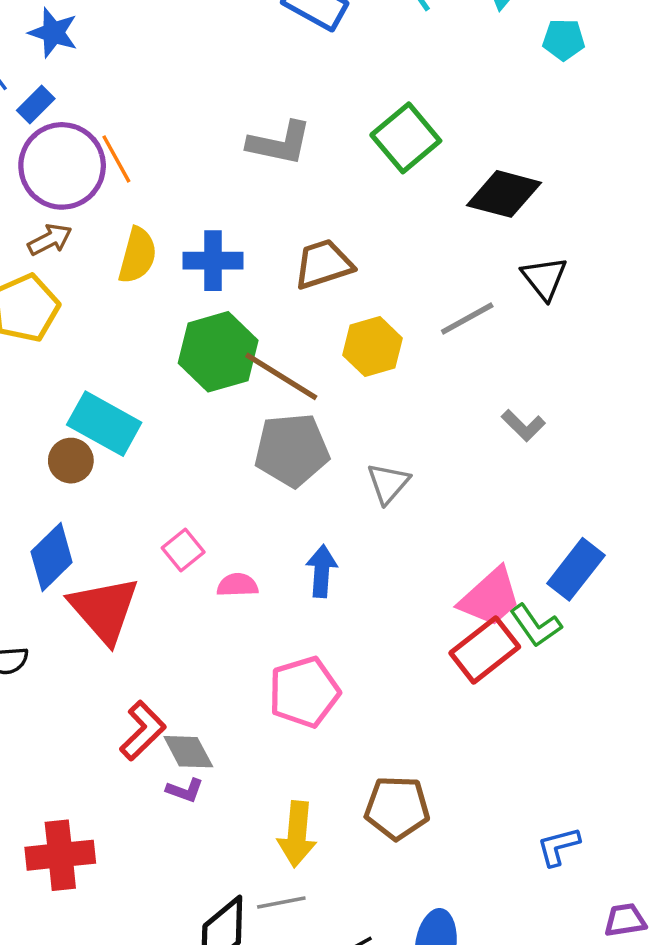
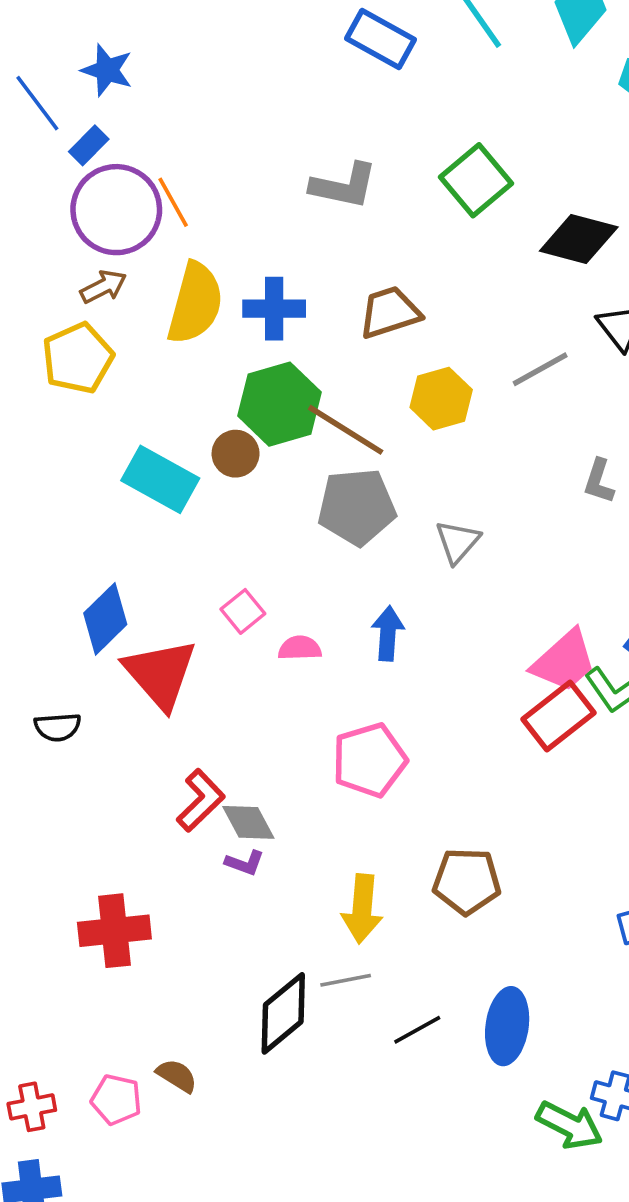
yellow semicircle: (137, 255) -> (195, 303), size x1.4
gray L-shape: (523, 425) -> (599, 481), turned 63
brown circle: (71, 461) -> (236, 454), moved

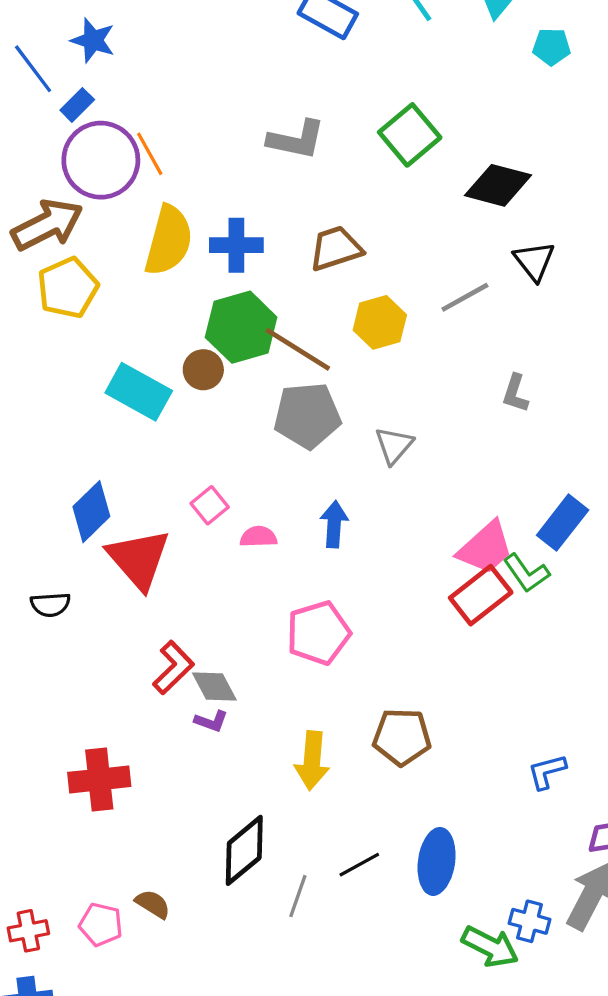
brown arrow: (103, 287) -> (47, 225), moved, size x1.8
gray line: (346, 980) -> (298, 896), moved, turned -60

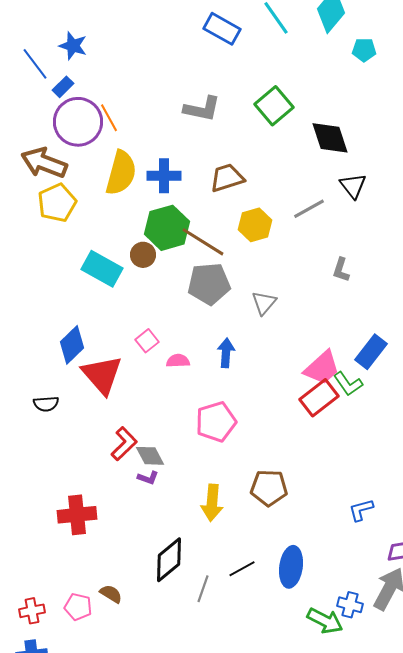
black diamond: (498, 185) -> (330, 138), turned 57
brown arrow: (47, 225) -> (44, 163), turned -132

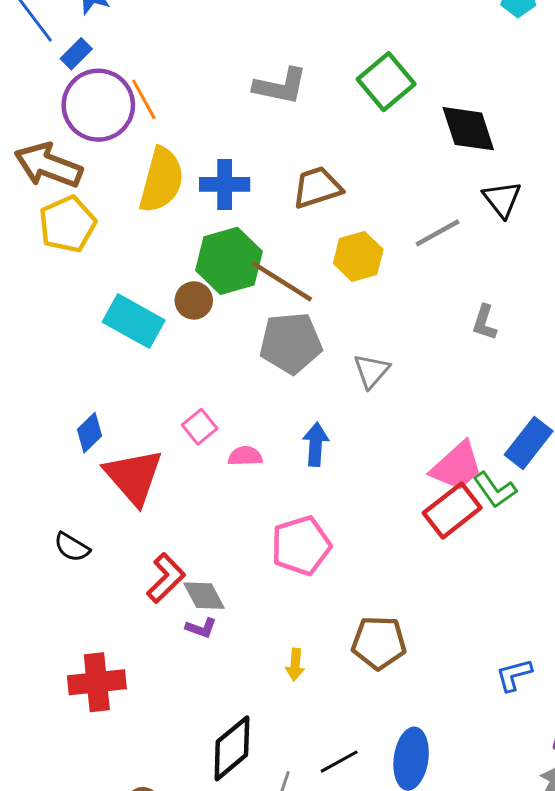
blue diamond: (72, 345) -> (90, 433), size x0.7
black semicircle: (46, 404) -> (72, 547), moved, turned 35
yellow arrow: (212, 503) -> (295, 665), size x0.6

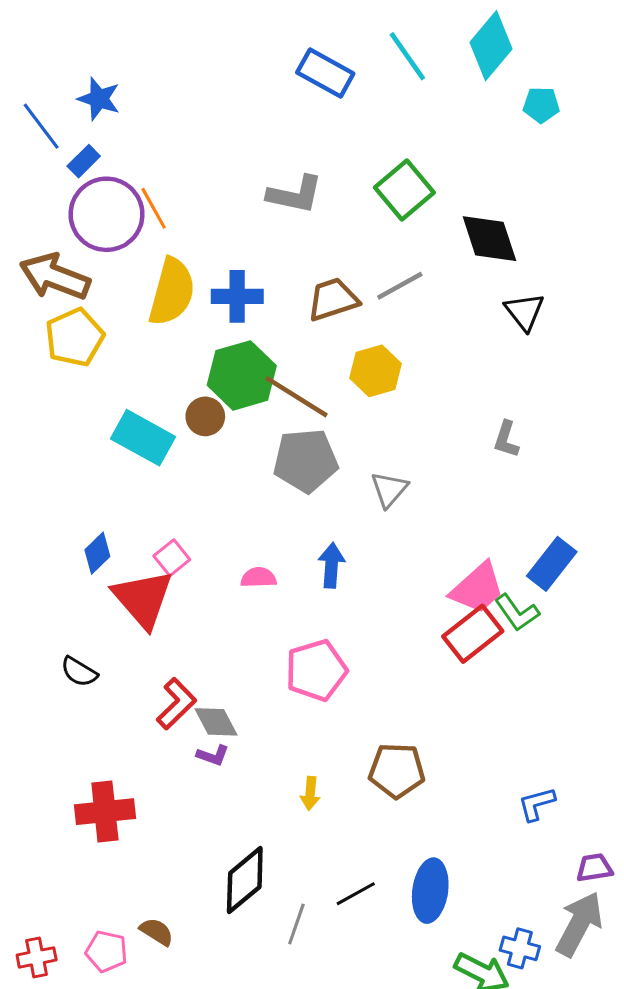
gray line: (438, 233) -> (400, 286), moved
pink square: (200, 427) -> (172, 558), moved

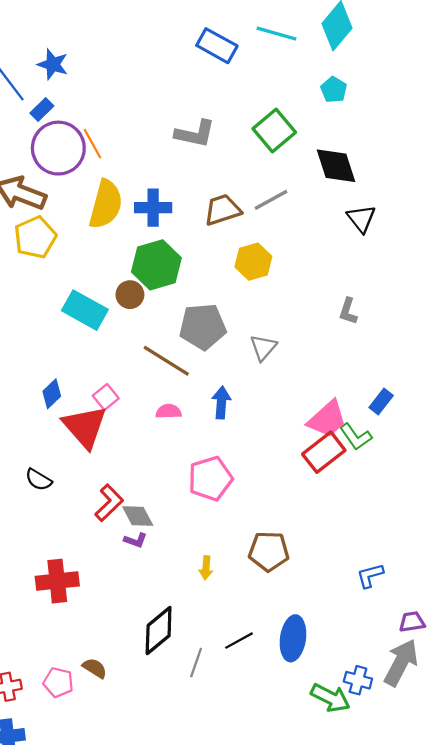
cyan line: (407, 56) -> (276, 34), turned -39
cyan pentagon: (541, 105) -> (334, 90), moved, turned 30
brown line: (296, 397) -> (166, 361), moved
blue rectangle: (552, 564) -> (381, 401), size x0.7

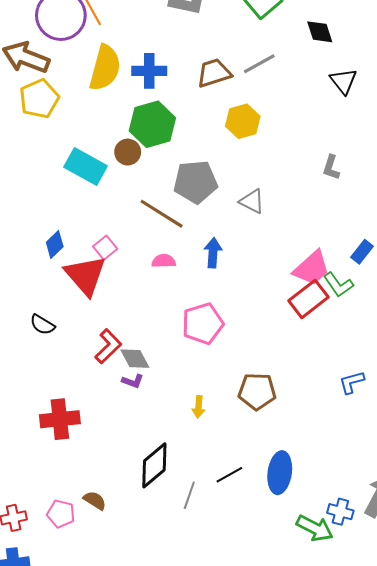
black diamond: (336, 166) -> (320, 32), size x0.7
gray triangle: (263, 347) -> (252, 201), turned -44
blue L-shape: (370, 576) -> (352, 382), moved

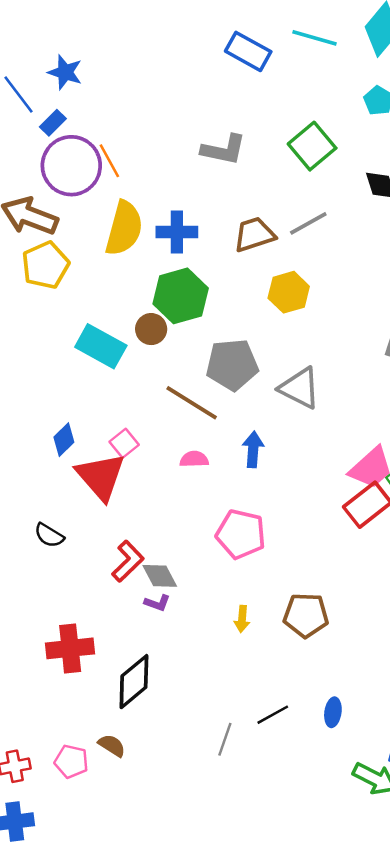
gray triangle: (252, 201) -> (300, 388), size x1.4
pink pentagon: (203, 324) -> (241, 534), turned 30
yellow arrow: (199, 407) -> (242, 619), moved
black diamond: (154, 465) -> (134, 682), moved
blue ellipse: (280, 473) -> (333, 712), size x0.6

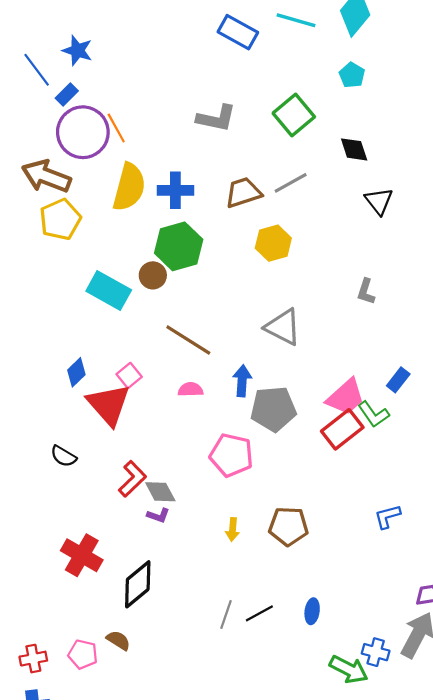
gray pentagon: (232, 365) -> (273, 409), moved
red cross: (70, 648) -> (82, 555), turned 36
gray line: (225, 739) -> (226, 614), moved

